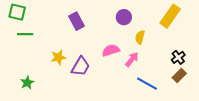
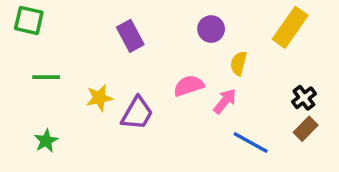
green line: (25, 34) -> (46, 77), moved

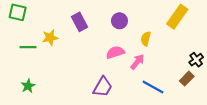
purple circle: (211, 29) -> (119, 21), moved
yellow star: (99, 98) -> (50, 38), moved
black cross: (304, 98) -> (196, 60), moved
purple trapezoid: (137, 113) -> (103, 87), moved

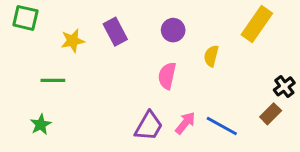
yellow star: (50, 38) -> (73, 41), moved
green line: (28, 47) -> (53, 80), moved
pink semicircle: (115, 52) -> (167, 76), turned -60
pink arrow: (137, 62) -> (185, 123), moved

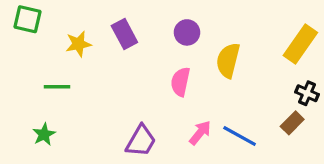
yellow rectangle: (257, 24) -> (300, 44), moved
yellow semicircle: (211, 56) -> (228, 60), size x1.5
black cross: (284, 86) -> (307, 93), turned -30
purple trapezoid: (149, 126) -> (141, 141), moved

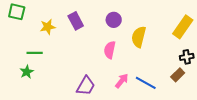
black cross: (307, 93) -> (187, 57), turned -32
green star: (44, 134) -> (27, 72), moved

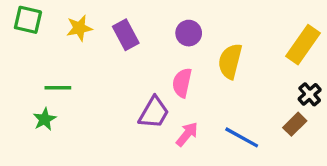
yellow star: (48, 27) -> (79, 28), moved
black cross: (187, 57) -> (310, 94), turned -32
pink arrow: (122, 81) -> (187, 134), moved
purple trapezoid: (86, 86) -> (154, 113), moved

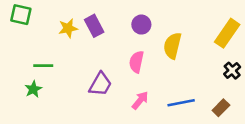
yellow star: (79, 28) -> (68, 28), moved
purple trapezoid: (154, 113) -> (100, 84), moved
brown rectangle: (295, 124) -> (221, 108), moved
blue line: (242, 137) -> (181, 103), turned -40

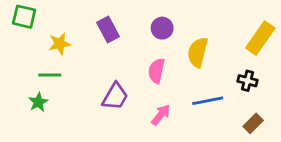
yellow star: (68, 28) -> (60, 44), moved
black cross: (232, 71) -> (247, 81), moved, turned -35
blue line: (181, 103) -> (208, 101), moved

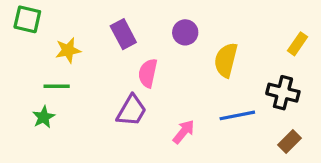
yellow rectangle: (260, 38) -> (298, 44), size x0.6
pink semicircle: (156, 71) -> (148, 73), moved
black cross: (247, 81) -> (283, 93), size x1.4

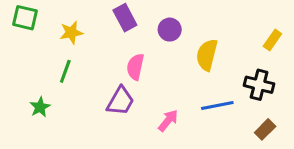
purple rectangle: (123, 34) -> (125, 18), moved
yellow star: (68, 50) -> (71, 33), moved
green line: (57, 86) -> (65, 71), moved, turned -70

